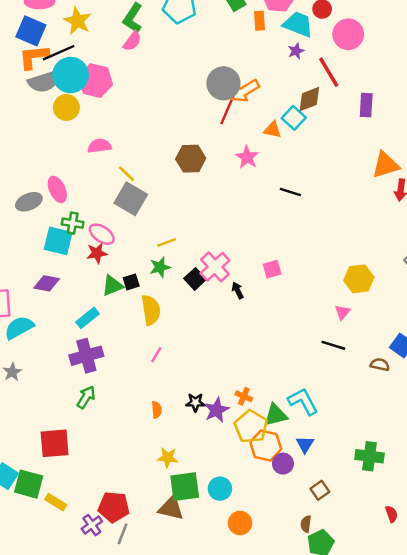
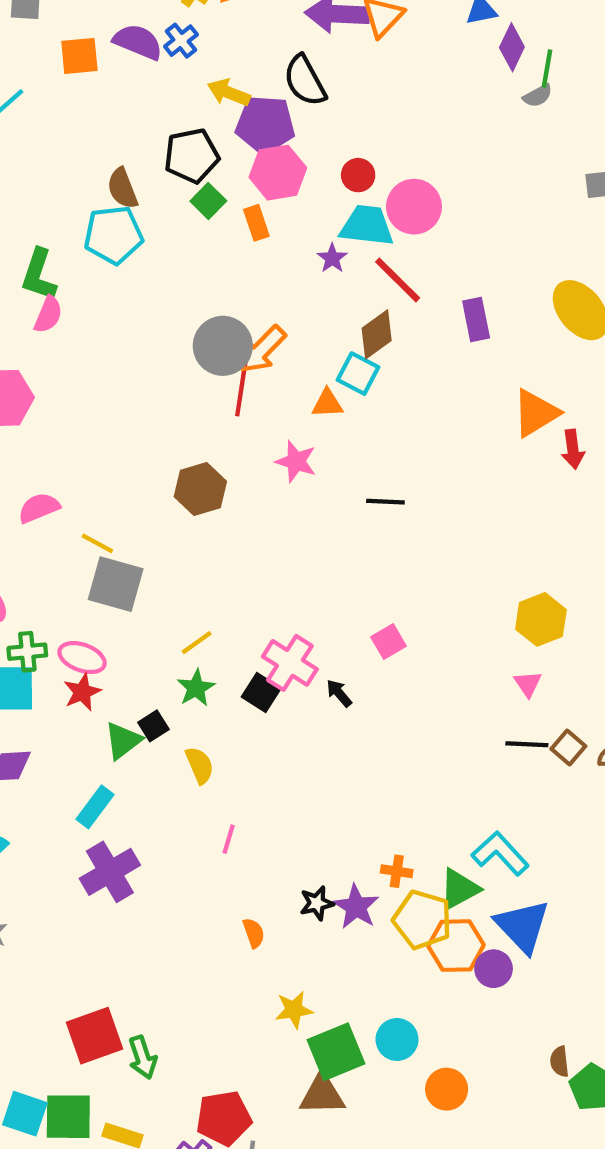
cyan trapezoid: (298, 24) -> (367, 226), moved
yellow semicircle: (151, 310) -> (200, 765), size x0.7
green arrow: (86, 397) -> (143, 1057), moved, turned 145
blue triangle: (305, 444) -> (523, 926), size x1.8
brown square: (320, 490) -> (568, 748), moved

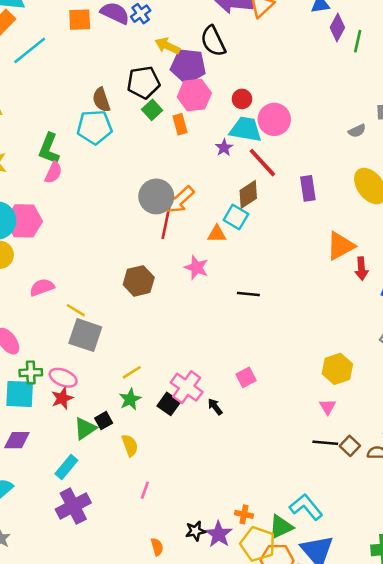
gray semicircle: (538, 96) -> (357, 131), moved

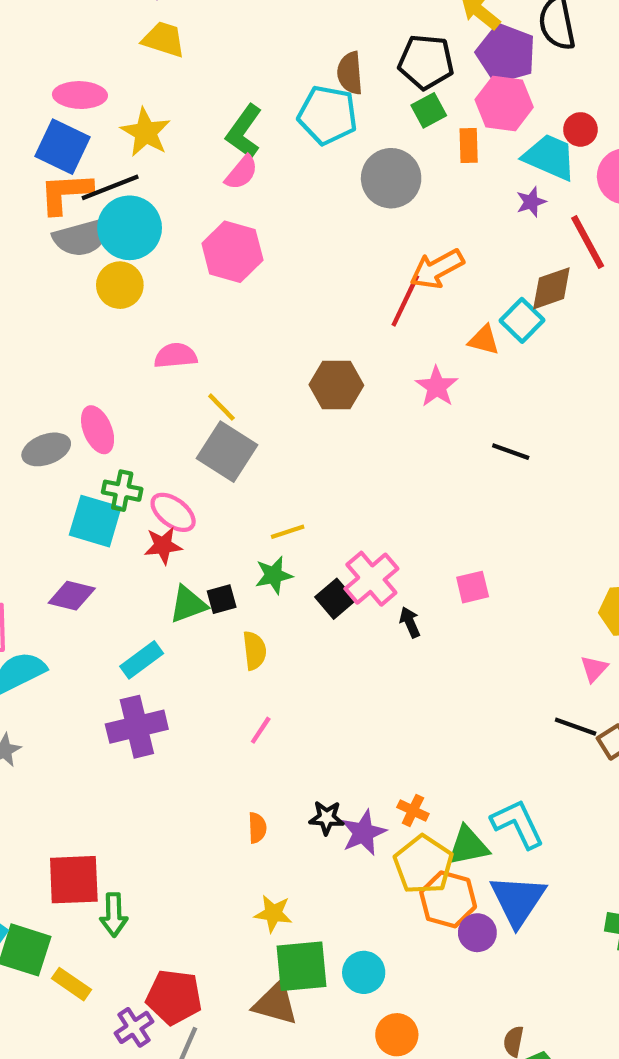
cyan trapezoid: (246, 129) -> (550, 157), moved
gray circle: (156, 196) -> (391, 178), moved
pink hexagon: (24, 221) -> (232, 252), moved

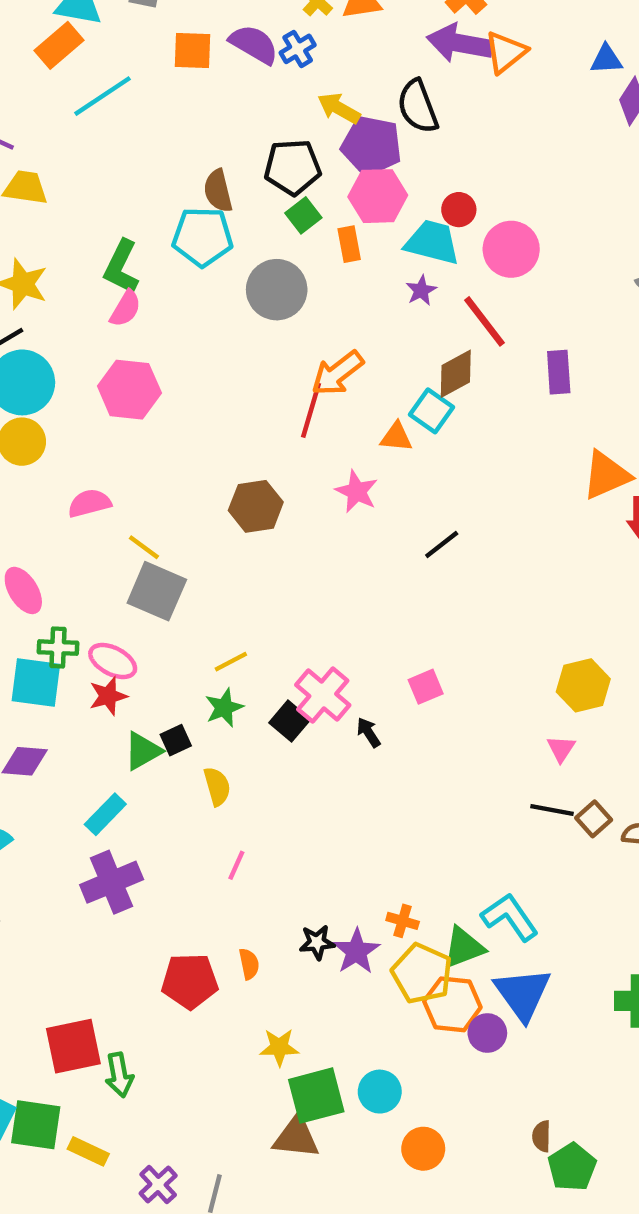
black line: (511, 452) -> (442, 544), turned -48
red pentagon: (174, 997) -> (190, 981), moved

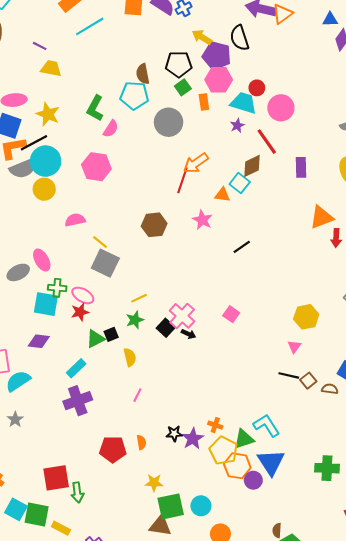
pink semicircle: (125, 309) -> (111, 129), moved
pink square: (426, 687) -> (231, 314), turned -35
black arrow: (368, 732) -> (188, 334), moved, turned 144

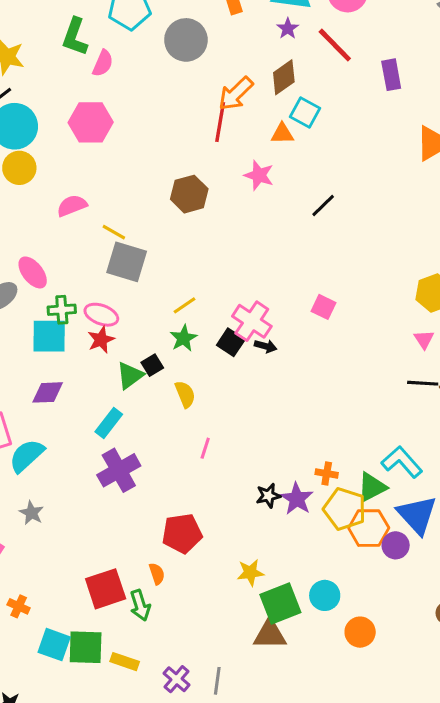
brown diamond: (252, 166) -> (284, 77), moved
orange semicircle: (141, 442) -> (157, 574), moved

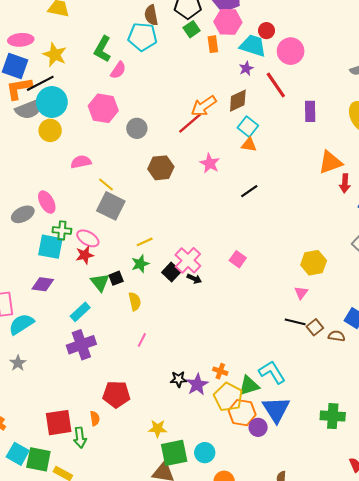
gray circle: (186, 40) -> (137, 128), moved, size x0.7
red line: (220, 122) -> (190, 123), turned 30
orange triangle: (282, 134) -> (249, 145), moved
green triangle: (130, 375) -> (100, 282), turned -42

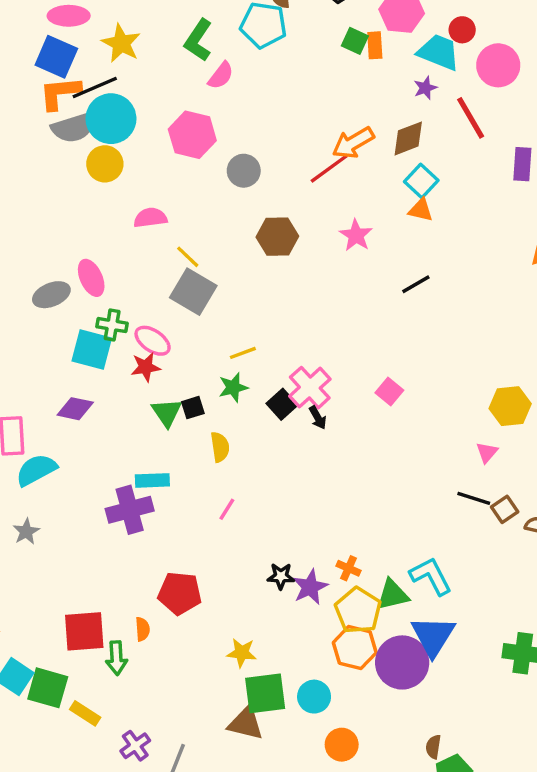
green square: (192, 29) -> (355, 41), moved, turned -35
black arrow: (194, 279) -> (318, 418), turned 32
cyan rectangle: (80, 312) -> (152, 480), moved, turned 36
orange hexagon: (242, 413) -> (355, 648), moved
purple circle: (258, 427) -> (402, 662), size x1.8

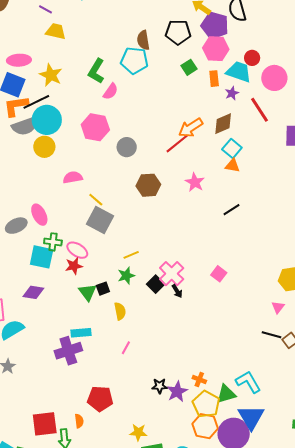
green square: (355, 41) -> (189, 67), turned 35
orange rectangle: (375, 45) -> (214, 79), moved

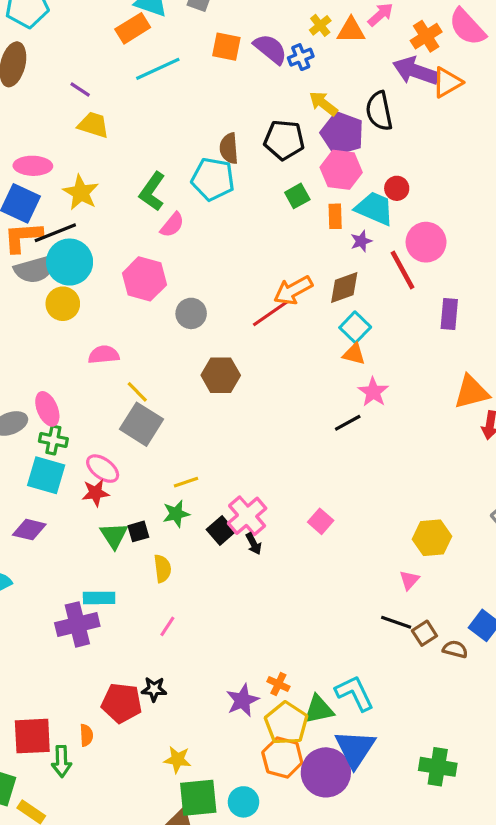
pink circle: (274, 78) -> (426, 242), moved
pink star: (195, 182) -> (373, 392), moved
green cross: (53, 242) -> (53, 440), moved
black star: (160, 386) -> (154, 689), moved

